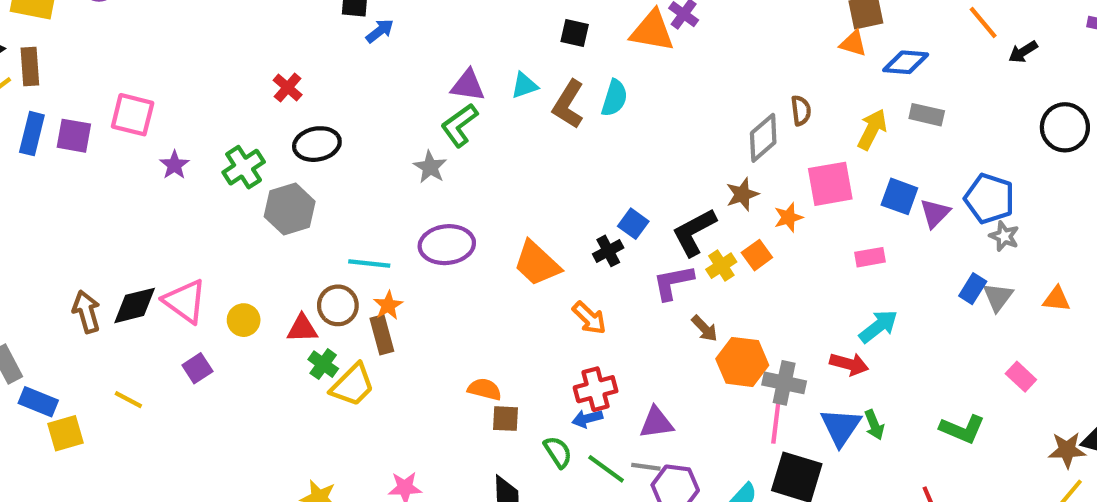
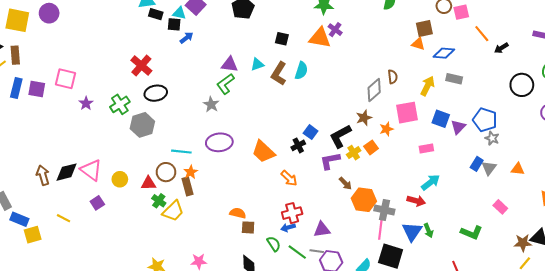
red cross: (288, 87) -> (141, 65), size x1.5

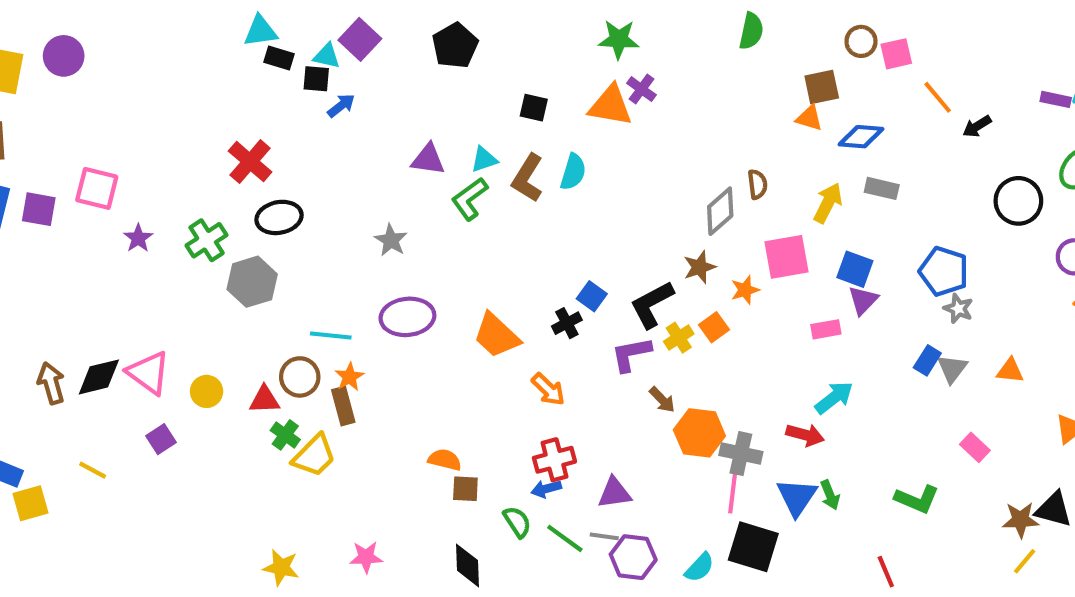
green L-shape: (225, 84) -> (470, 199), moved
purple triangle: (458, 127) -> (863, 300), moved

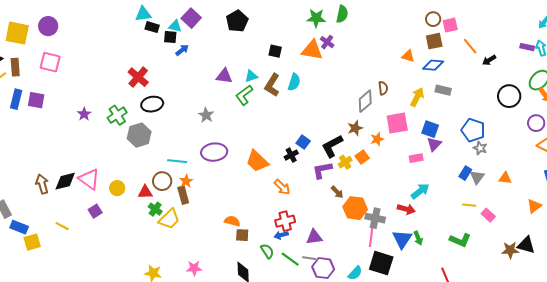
green semicircle: (751, 31) -> (342, 14), moved
brown square: (822, 87) -> (434, 41), moved
pink square: (97, 188) -> (50, 62), moved
yellow line: (1025, 561) -> (469, 205), moved, turned 56

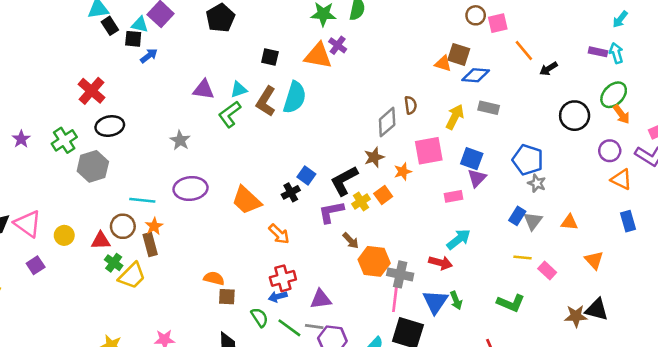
black rectangle: (152, 27) -> (110, 26), turned 40
brown square: (434, 41) -> (459, 54), moved, turned 30
cyan semicircle: (294, 82) -> (295, 97), size x1.4
orange triangle: (534, 206) -> (594, 260), moved, turned -35

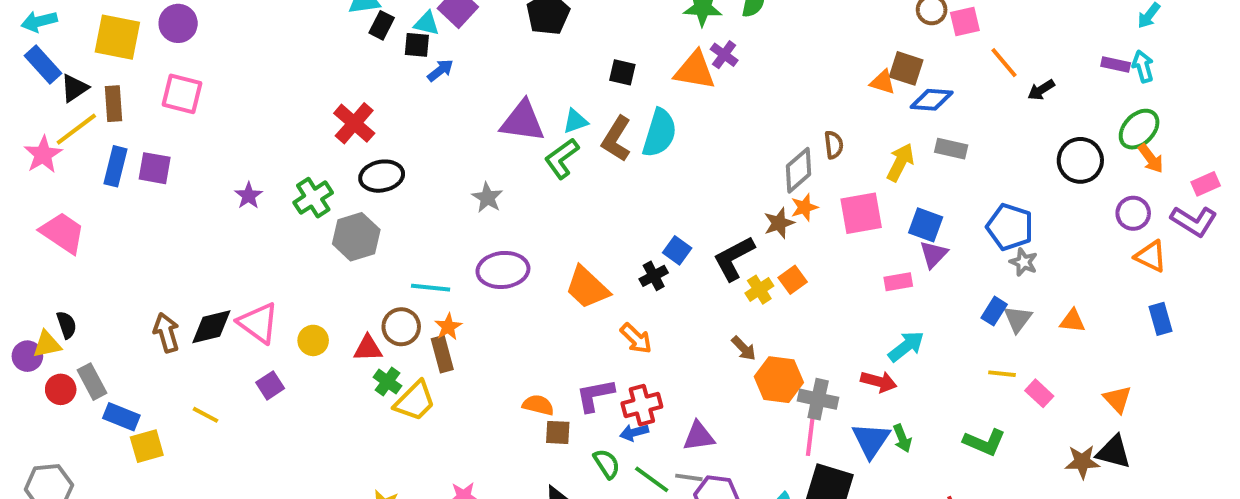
black rectangle: (110, 26) -> (382, 25), turned 60
purple triangle: (204, 90) -> (523, 121), size x1.4
orange star: (403, 172) -> (804, 207), moved
purple L-shape: (331, 212) -> (595, 395), moved
orange triangle: (594, 260) -> (1117, 399), moved

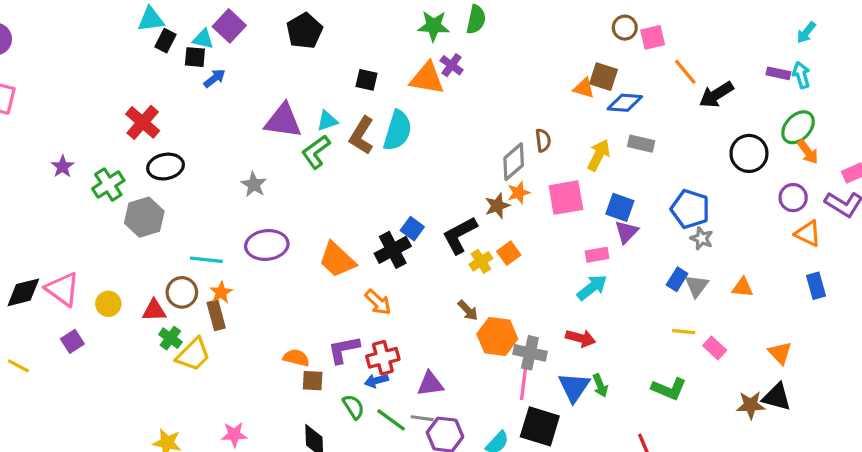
black arrow: (1041, 90) -> (716, 95), size x1.5
purple star: (249, 196) -> (63, 167), moved
black cross: (654, 276) -> (393, 250), size x1.5
cyan arrow: (906, 346) -> (592, 287), moved

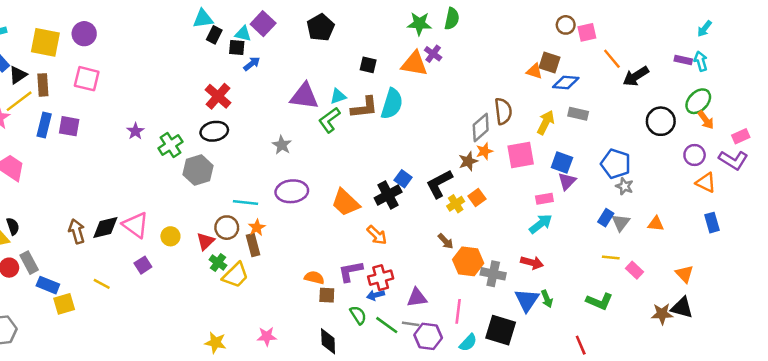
red cross: (143, 122) -> (218, 96), moved
brown L-shape: (362, 135) -> (364, 107), turned -128
brown semicircle: (543, 140) -> (503, 111), size x1.5
red triangle: (154, 310) -> (205, 241), turned -42
pink line: (523, 384) -> (458, 311), moved

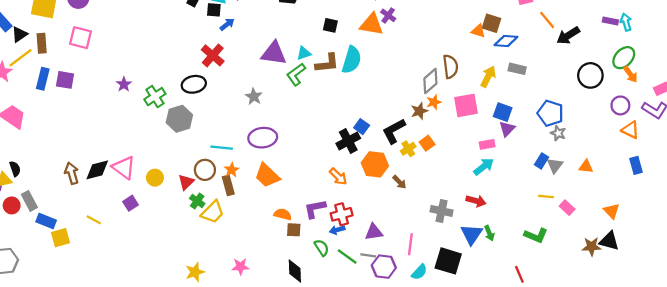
red cross: (218, 96) -> (213, 55), moved
orange trapezoid: (346, 203) -> (267, 175), moved
orange hexagon: (468, 261) -> (375, 164), moved
yellow star: (215, 343) -> (195, 272), turned -30

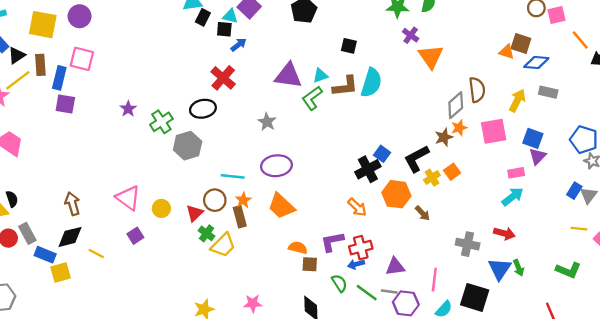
orange triangle: (372, 24) -> (431, 57), moved, turned 45
blue rectangle: (43, 79) -> (59, 78), moved
black diamond: (97, 170) -> (70, 237), moved

